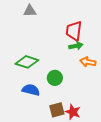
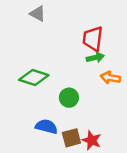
gray triangle: (30, 11) -> (38, 14), turned 32
blue semicircle: (31, 90) -> (46, 127), moved

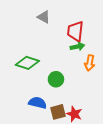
gray triangle: (38, 14) -> (44, 17), moved
orange arrow: (110, 78) -> (90, 63), turned -91

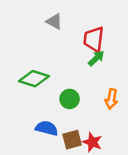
green arrow: (77, 47) -> (96, 58), turned -32
orange arrow: (90, 63) -> (111, 99), moved

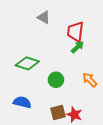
orange arrow: (111, 99) -> (90, 80), turned 126
blue semicircle: (47, 128) -> (22, 102), moved

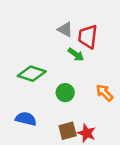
gray triangle: (44, 17) -> (65, 29), moved
green arrow: (77, 47) -> (76, 54), moved, turned 80

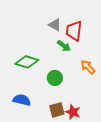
orange arrow: (104, 93) -> (88, 67), moved

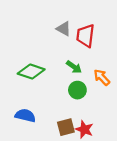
green arrow: (64, 46) -> (74, 67), moved
green circle: (55, 78) -> (77, 90), moved

